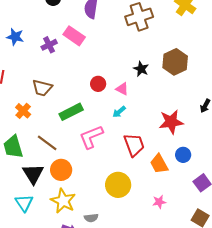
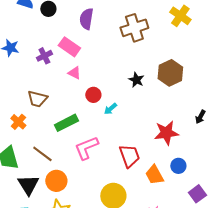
pink triangle: (122, 89) -> (74, 73), moved
cyan arrow: (119, 112) -> (110, 109), moved

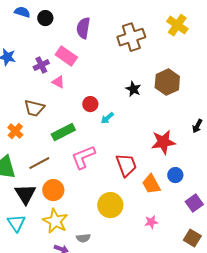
pink triangle: (74, 73) -> (58, 82), moved
brown line: (42, 154) -> (39, 163), turned -65

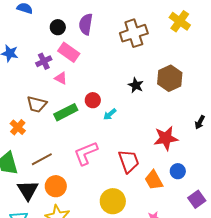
black circle: (45, 18) -> (58, 27), moved
green rectangle: (63, 132) -> (66, 112), moved

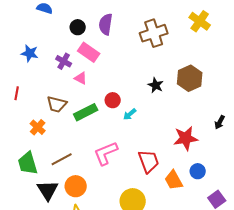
purple cross: (44, 61) -> (64, 61), turned -35

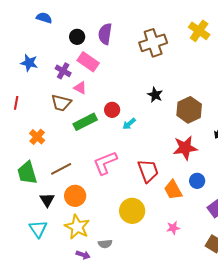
brown hexagon: (190, 78) -> (189, 110), moved
brown trapezoid: (57, 104) -> (61, 103), moved
black triangle: (48, 190) -> (47, 200), size x0.7

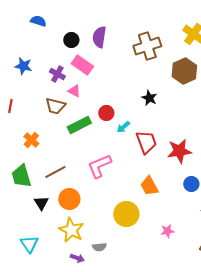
brown hexagon: (189, 110) -> (184, 71), moved
red trapezoid: (148, 171) -> (146, 142), moved
orange trapezoid: (173, 190) -> (149, 186), moved
cyan triangle: (38, 229) -> (29, 244), moved

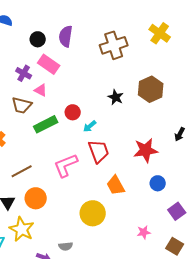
brown hexagon: (184, 71) -> (151, 89), moved
red trapezoid: (146, 142) -> (99, 151), moved
yellow star: (71, 230) -> (22, 229), moved
pink star: (167, 231) -> (144, 232), moved

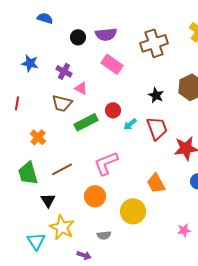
purple semicircle: (66, 36) -> (106, 34), turned -105
pink rectangle: (49, 64) -> (112, 64), moved
red trapezoid: (99, 151) -> (157, 128), moved
orange circle: (36, 198) -> (95, 196), moved
gray semicircle: (66, 246) -> (104, 235), moved

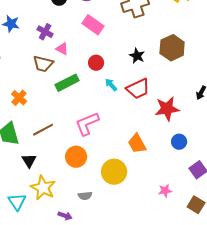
red circle: (113, 110) -> (96, 63), moved
cyan arrow: (130, 124) -> (111, 85), turned 88
red trapezoid: (157, 128) -> (138, 89), turned 85

